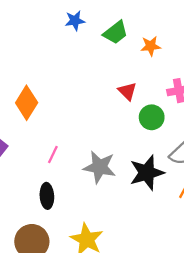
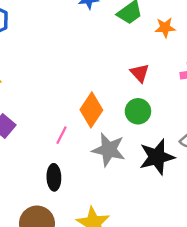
orange diamond: (27, 103) -> (91, 110), moved
green circle: (152, 117) -> (138, 111), moved

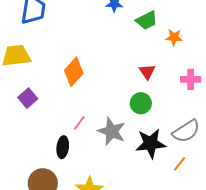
orange diamond: (91, 110) -> (74, 72), moved
pink line: (61, 135) -> (79, 123), moved

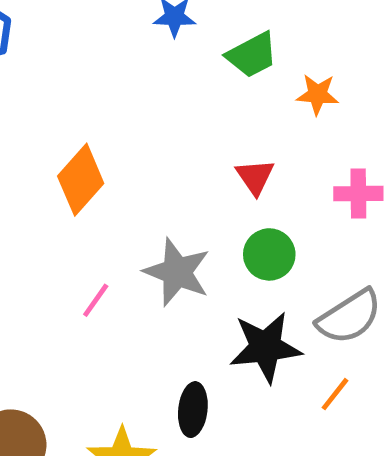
green circle: (141, 103) -> (269, 254), moved
gray star: (112, 131) -> (177, 272), moved
black ellipse: (63, 147) -> (193, 410), moved

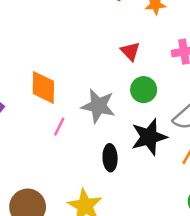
orange diamond: (81, 180) -> (43, 87), moved, turned -32
black ellipse: (193, 410) -> (110, 158), moved

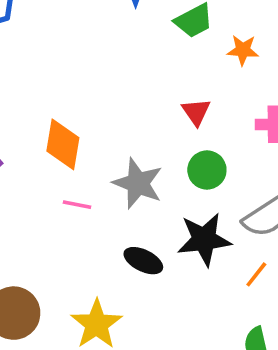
pink line: (59, 127) -> (77, 205), turned 66
black ellipse: (110, 158) -> (143, 261), turned -70

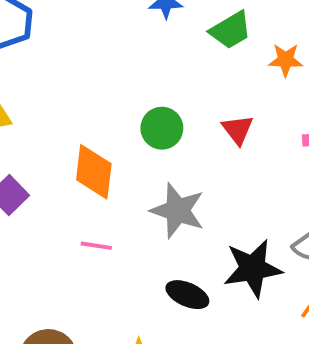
green circle: (207, 170) -> (162, 128), moved
pink line: (77, 205) -> (96, 246), moved

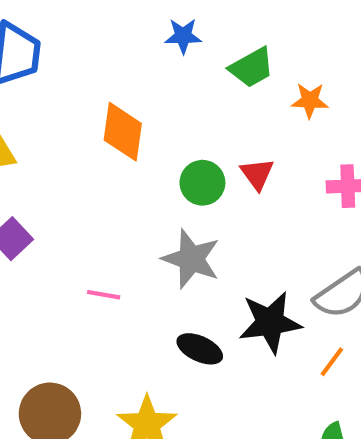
green circle: (162, 128) -> (202, 183), moved
orange diamond: (94, 172) -> (123, 132), moved

